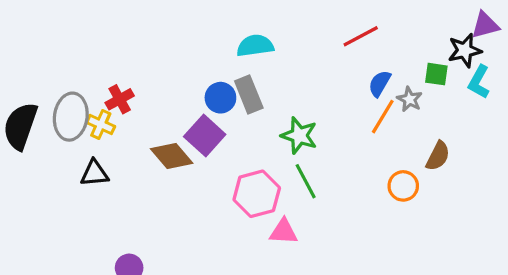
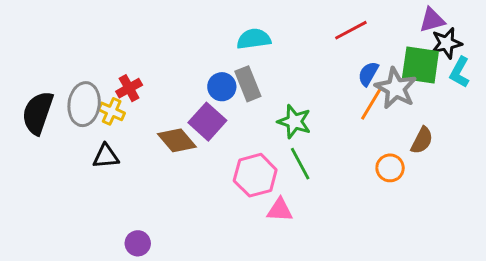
purple triangle: (485, 25) -> (432, 20), moved
green square: (436, 74) -> (420, 65), size x1.8
gray star: (410, 99) -> (396, 88), size x1.8

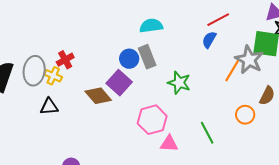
blue semicircle: (368, 74) -> (209, 40), moved
green line: (300, 164) -> (207, 133), moved

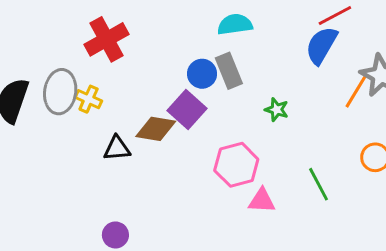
blue semicircle: (209, 40) -> (321, 45), size x1.5
red cross: (65, 60) -> (106, 39), moved, size x1.6
green star: (179, 83) -> (277, 110), size x0.7
brown diamond: (98, 96) -> (156, 129), turned -40
black triangle: (49, 107) -> (117, 148), moved

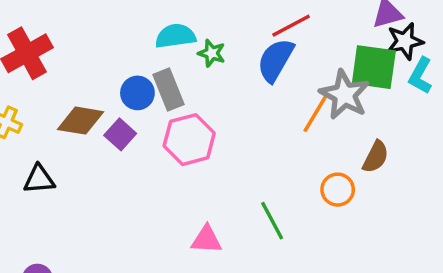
purple square: (187, 110) -> (120, 134), size x0.7
green star: (277, 110) -> (212, 53), moved
brown diamond: (156, 129) -> (81, 121), moved
pink hexagon: (236, 165) -> (189, 140), moved

